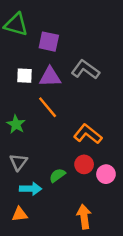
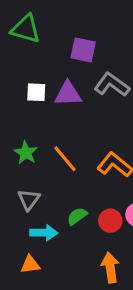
purple square: (49, 42) -> (83, 50), moved
orange line: (48, 107) -> (65, 159), moved
red circle: (84, 164) -> (110, 221), moved

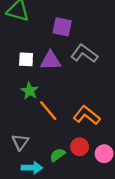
green star: (26, 153) -> (30, 91), moved
red circle: (110, 221) -> (80, 147), moved

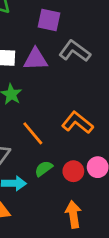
orange line: (48, 111) -> (33, 133), moved
red circle: (80, 147) -> (73, 171), moved

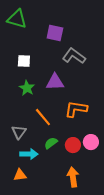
purple triangle: (36, 59) -> (55, 82), moved
orange L-shape: (77, 123) -> (76, 109), turned -30

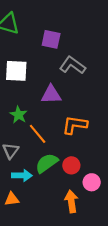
white square: (24, 61) -> (16, 71), size x1.5
green star: (27, 88) -> (18, 115), moved
pink circle: (91, 142) -> (92, 182), moved
green semicircle: (51, 143) -> (47, 163), size x1.5

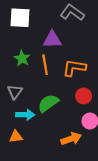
orange line: (38, 134) -> (45, 65), moved, turned 30
red circle: (71, 165) -> (84, 96), moved
orange arrow: (71, 201) -> (71, 139), turned 78

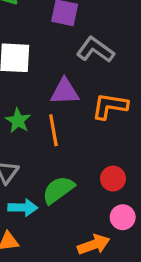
orange L-shape: (74, 68) -> (110, 106), moved

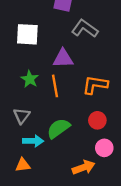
orange L-shape: (110, 106) -> (95, 85), moved

